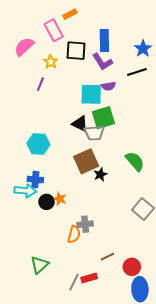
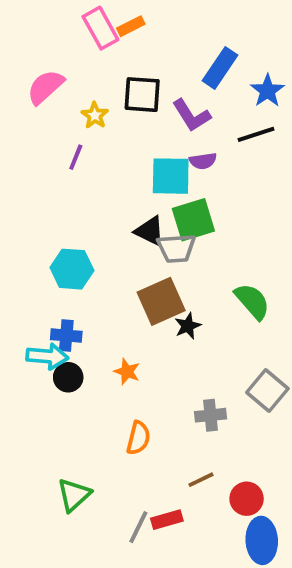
pink rectangle: (54, 30) -> (100, 28), moved
blue rectangle: (104, 40) -> (220, 68), moved, turned 35
orange star: (60, 199) -> (127, 372), moved
black circle: (47, 202) -> (68, 377), moved
gray cross: (85, 224) -> (210, 415), moved

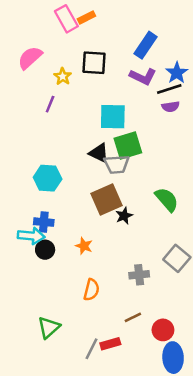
blue star: (267, 91) -> (177, 73), moved
purple L-shape: (192, 115) -> (143, 77), moved, turned -32
purple semicircle: (203, 161) -> (171, 107), moved

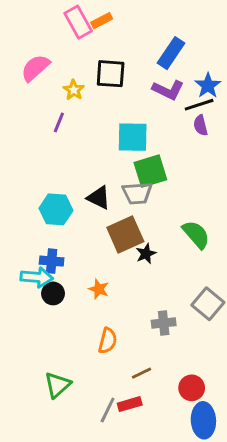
purple semicircle: (171, 107) -> (201, 125), turned 84
black triangle: (99, 153) -> (99, 198), moved
brown line: (133, 317) -> (142, 373), moved

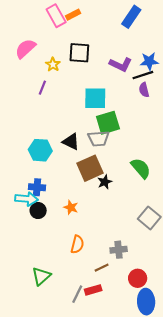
blue rectangle: (171, 53) -> (131, 17), moved
blue star: (208, 86) -> (149, 61), turned 30
gray cross: (164, 323) -> (119, 250), moved

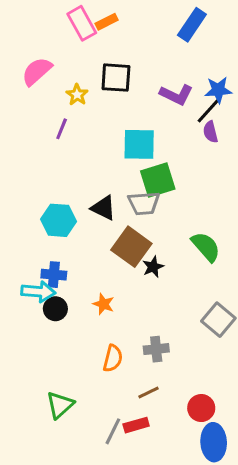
black line: (143, 75) -> (209, 110), turned -30
brown square: (90, 168) -> (131, 247), turned -30
gray cross: (119, 250) -> (156, 349), moved

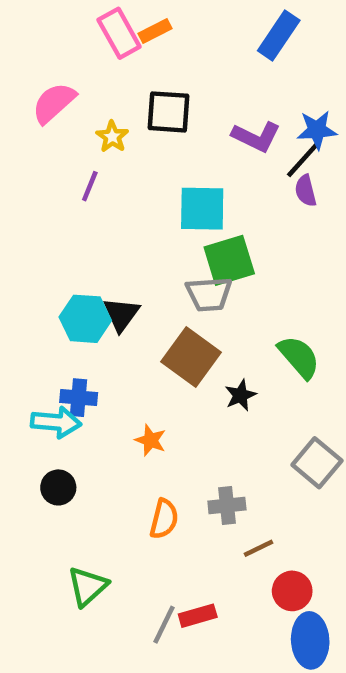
black triangle: (103, 208) -> (121, 314), moved, turned 40
black star: (153, 267) -> (240, 395), moved
black circle: (55, 309) -> (58, 487), moved
brown line: (148, 393) -> (258, 548), moved

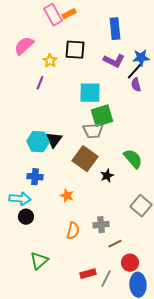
blue rectangle: (279, 35) -> (115, 29), moved, turned -40
cyan arrow: (56, 422) -> (20, 199), moved
gray line: (164, 625) -> (106, 279), moved

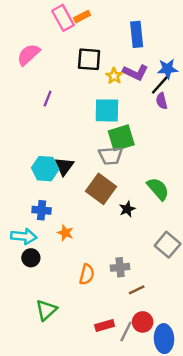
yellow star: (50, 61) -> (114, 76), moved
orange star: (67, 196) -> (65, 233), moved
red circle: (130, 263) -> (143, 322), moved

